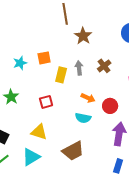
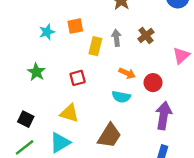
brown trapezoid: (73, 151) -> (109, 136), turned -30

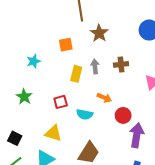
orange square: (75, 26) -> (66, 45), moved
brown cross: (146, 35) -> (121, 64), turned 32
red circle: (153, 83) -> (123, 115), moved
cyan semicircle: (121, 97) -> (85, 114), moved

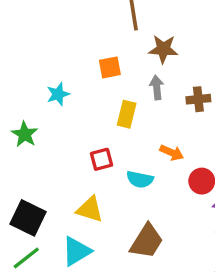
brown star: (99, 33) -> (163, 49), turned -30
gray arrow: (95, 66) -> (157, 87), moved
green star: (24, 97) -> (25, 134), moved
black square: (15, 138) -> (28, 218), size x1.5

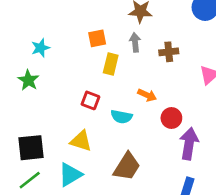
orange square: (110, 67) -> (97, 38), moved
cyan star: (58, 94) -> (40, 48), moved
red square: (102, 159) -> (90, 100), turned 36
black square: (28, 218) -> (31, 148), turned -32

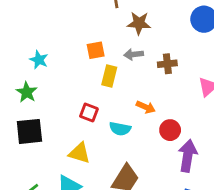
gray arrow: (135, 42) -> (134, 54), turned -90
cyan star: (40, 48) -> (39, 60), turned -30
black square: (31, 148) -> (29, 131), moved

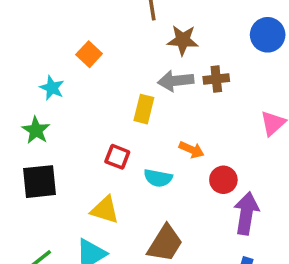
orange square: (96, 50) -> (89, 54), moved, turned -36
gray arrow: (134, 54) -> (176, 81), size x1.4
brown cross: (167, 64) -> (216, 79), moved

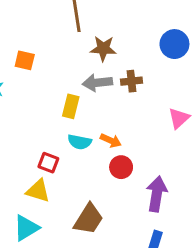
orange square: (89, 54) -> (25, 60), turned -30
red square: (117, 157) -> (48, 163), moved
cyan semicircle: (158, 178) -> (80, 142), moved
red circle: (223, 180) -> (121, 167), moved

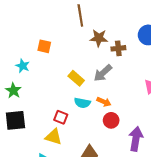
brown cross: (131, 81) -> (118, 48), moved
gray arrow: (97, 83) -> (103, 73), moved, turned -36
yellow rectangle: (71, 106) -> (76, 78), turned -63

